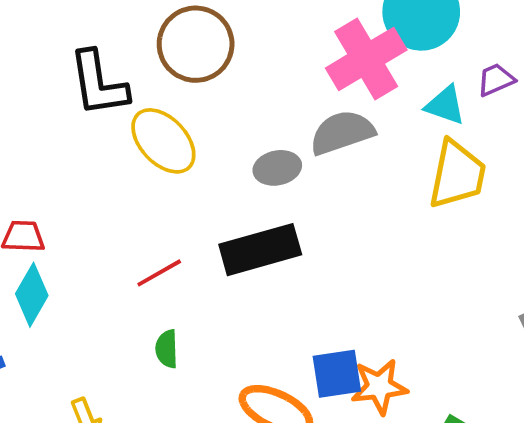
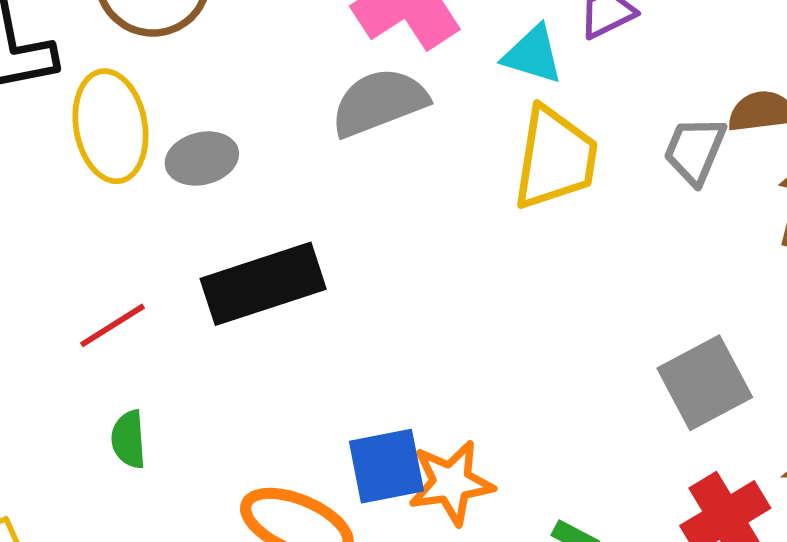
yellow ellipse: (163, 141) -> (110, 126), turned 36
gray ellipse: (277, 168) -> (202, 159), moved

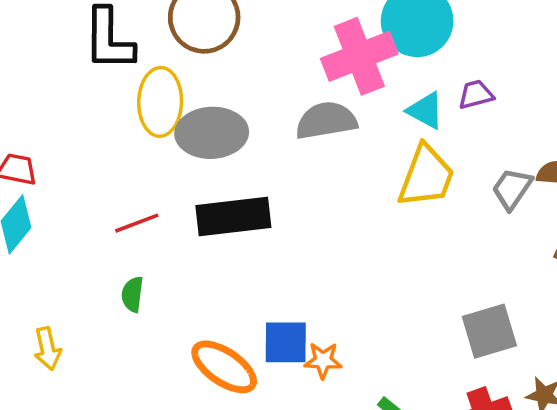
gray ellipse: (202, 159) -> (212, 133), size x1.6
orange star: (451, 483) -> (323, 360), size x0.7

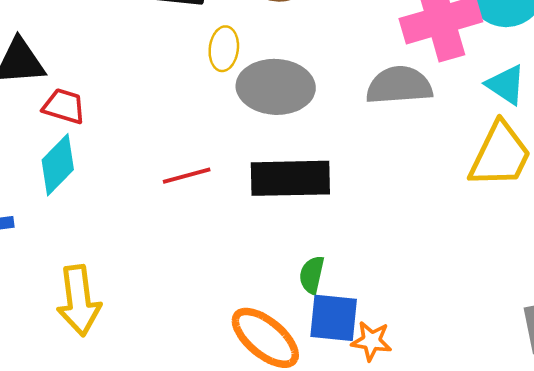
yellow ellipse: (160, 102) -> (224, 49), size x0.6
green semicircle: (132, 294) -> (312, 275), moved
yellow arrow: (47, 349) -> (79, 301), size x1.5

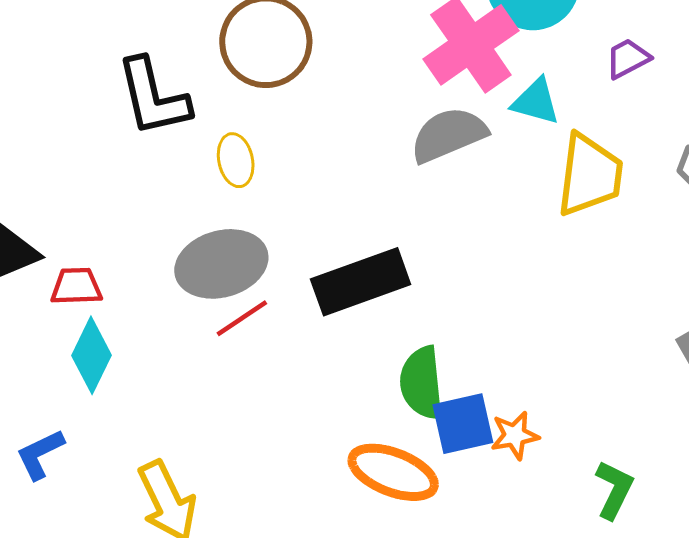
cyan triangle: (506, 85) -> (536, 102), moved
gray ellipse: (276, 87) -> (221, 264), moved
green semicircle: (312, 275) -> (422, 383), size x1.6

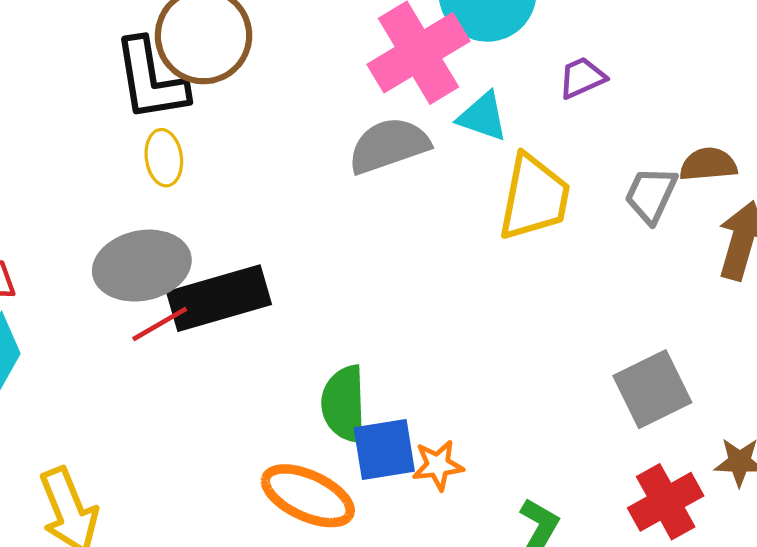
black L-shape: (153, 97) -> (151, 80), moved
black rectangle: (361, 282) -> (219, 298), moved

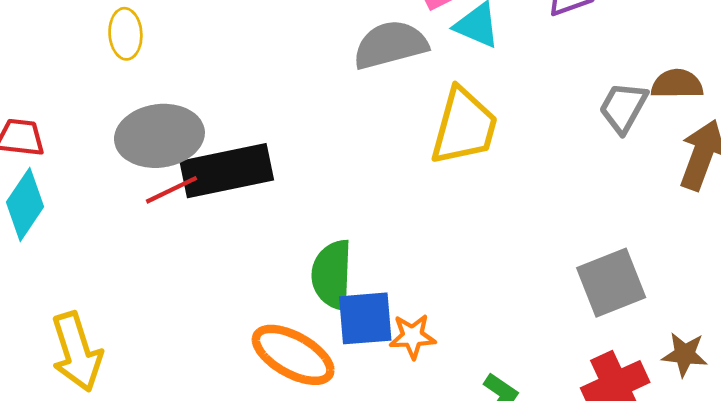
yellow ellipse: (164, 158) -> (125, 34), moved
yellow trapezoid: (534, 197) -> (464, 126), moved

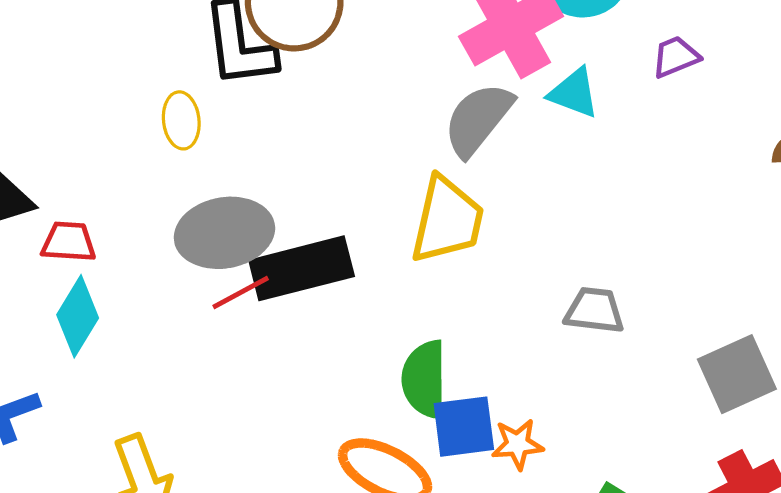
gray semicircle: (390, 45) -> (478, 119), turned -34
gray trapezoid: (623, 107) -> (594, 310), moved, turned 70
yellow trapezoid: (464, 126) -> (447, 220), moved

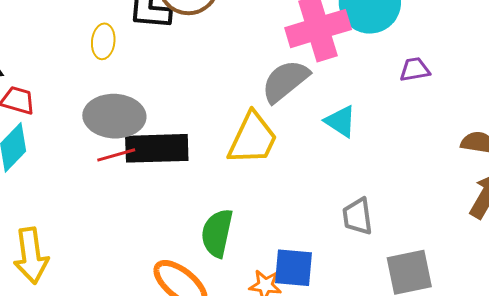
cyan triangle: (574, 93) -> (340, 121), moved
gray trapezoid: (594, 310) -> (358, 216), moved, turned -117
blue square: (464, 427) -> (293, 268), moved

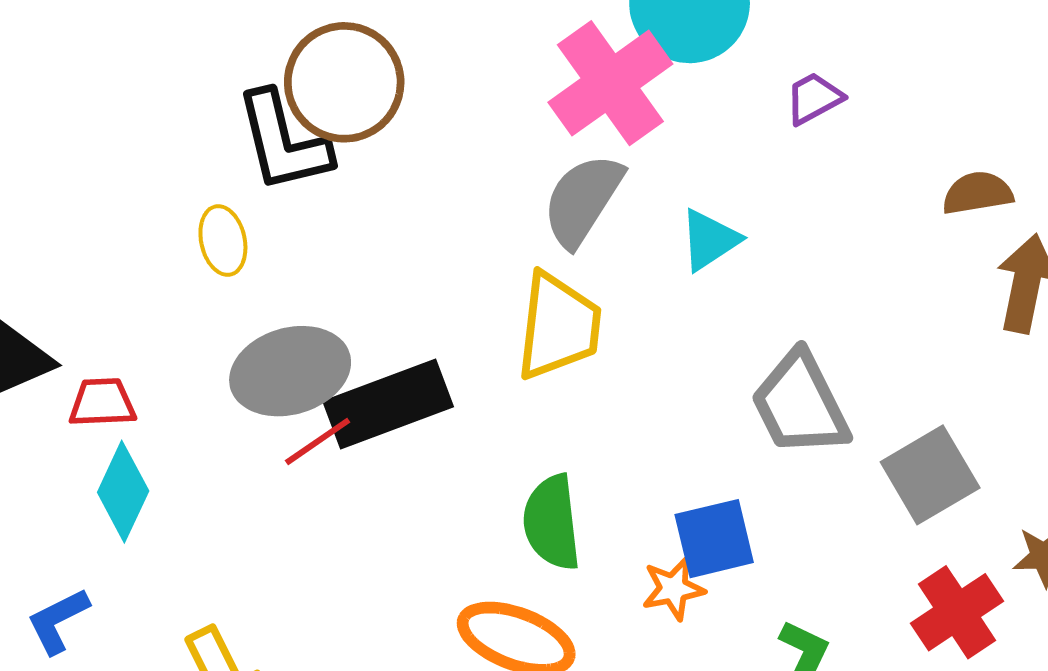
cyan triangle: (340, 121) -> (709, 240), turned -48
gray trapezoid: (358, 216) -> (800, 404), size x1.5

